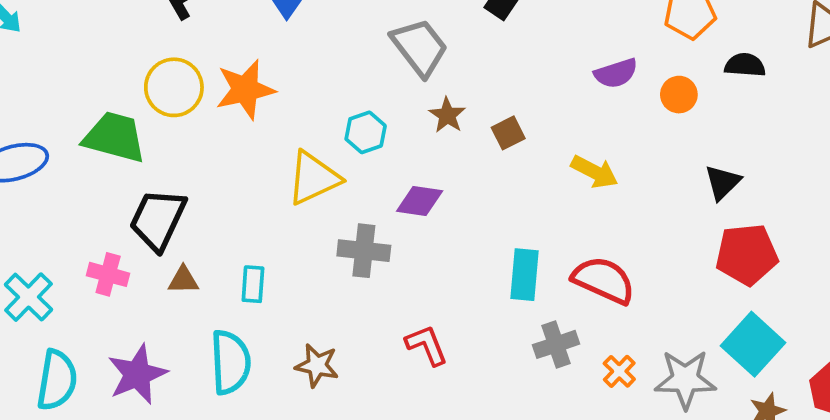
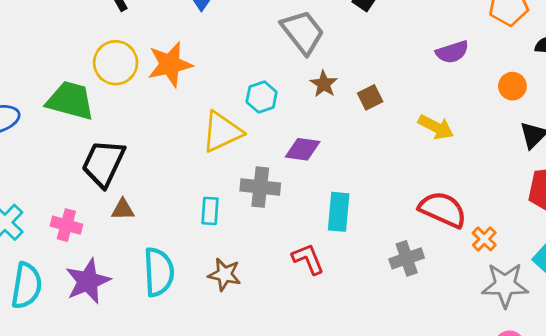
orange circle: (679, 95) -> (512, 86), moved
pink cross: (108, 274) -> (66, 225), moved
cyan rectangle: (524, 275) -> (339, 212), moved
cyan rectangle: (253, 284) -> (210, 211), moved
orange cross: (619, 371) -> (484, 239), moved

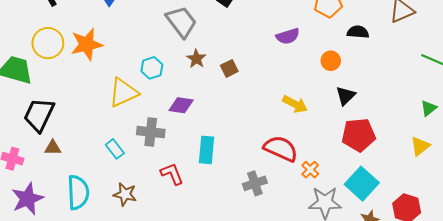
yellow arrow: (436, 127) -> (295, 104), moved
cyan rectangle: (210, 211) -> (115, 149), turned -42
red L-shape: (308, 259) -> (172, 174), moved

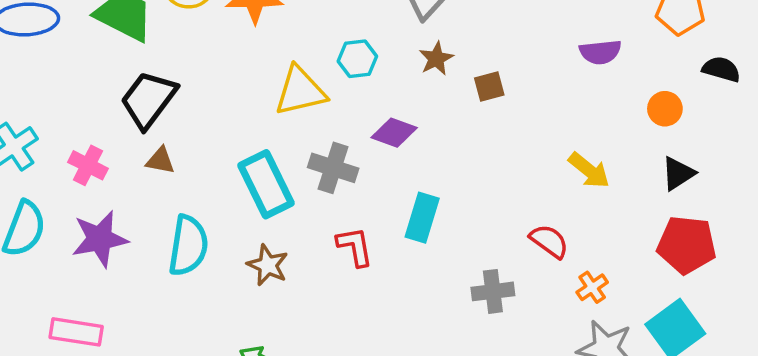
cyan rectangle: (115, 149) -> (266, 184), size x1.8
red semicircle: (281, 149) -> (549, 241), size x0.7

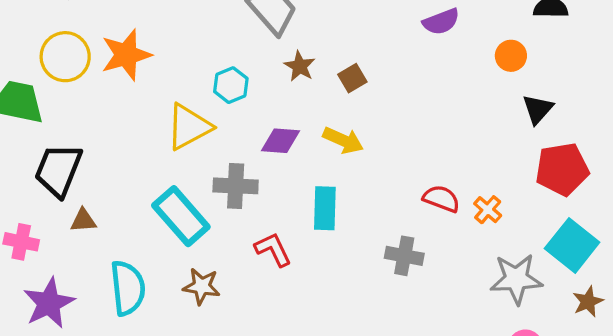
yellow arrow: (589, 170) -> (343, 140), moved
orange cross: (592, 287) -> (488, 210), moved
gray cross: (493, 291) -> (404, 256), turned 33

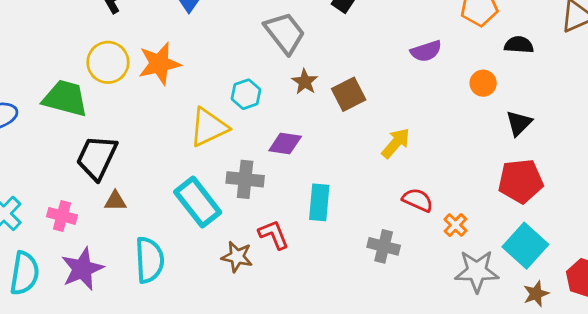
brown square: (352, 78) -> (349, 94), size x1.4
black triangle: (538, 109) -> (519, 123), moved
yellow arrow: (343, 140) -> (396, 143), moved, turned -76
orange cross: (488, 210) -> (455, 225), moved
brown star: (202, 286) -> (237, 257), moved

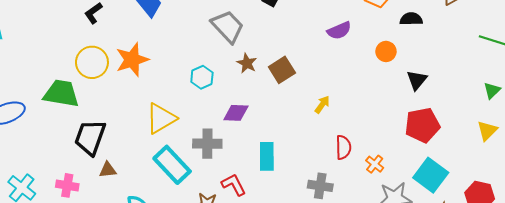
yellow triangle: (209, 127) -> (161, 118), moved
yellow arrow: (396, 143) -> (322, 105), size x0.7
red semicircle: (418, 200) -> (343, 147), turned 70

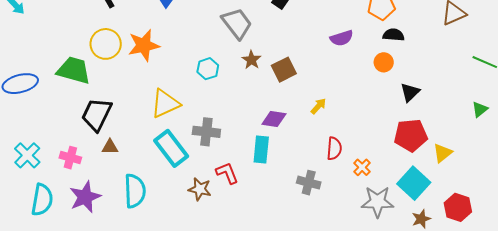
black semicircle: (411, 19) -> (394, 35), moved
purple diamond: (236, 113) -> (274, 119), moved
yellow triangle: (487, 131) -> (443, 153), moved

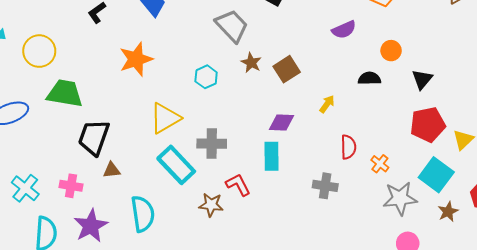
black semicircle: (394, 35) -> (369, 78), moved
yellow circle: (106, 44) -> (39, 51), moved

